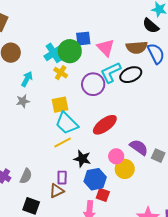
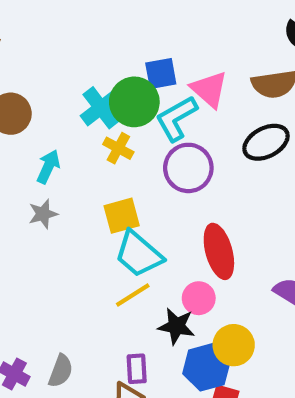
cyan L-shape: (111, 72) -> (176, 118), moved
red ellipse: (105, 125) -> (219, 251), turned -65
pink circle: (116, 156) -> (199, 298), moved
yellow circle: (125, 169) -> (234, 345), moved

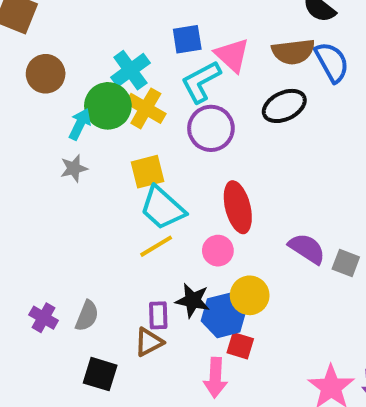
green circle: (134, 102) -> (108, 106), moved
yellow cross: (118, 148) -> (146, 108), size x1.4
black star: (176, 326) -> (193, 300), moved

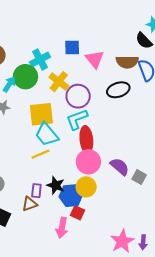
cyan L-shape: (201, 82) -> (77, 119), moved
yellow cross: (146, 108) -> (59, 82), moved
yellow square: (147, 172) -> (41, 114), size x1.4
pink circle: (218, 251) -> (88, 162), moved, size x1.5

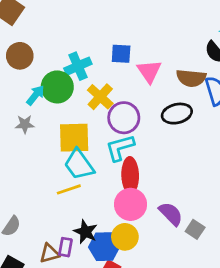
purple rectangle: (36, 191) -> (65, 247), moved

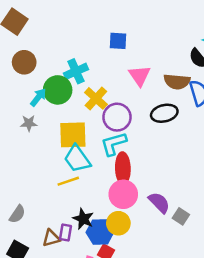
blue square: (121, 54) -> (118, 41), moved

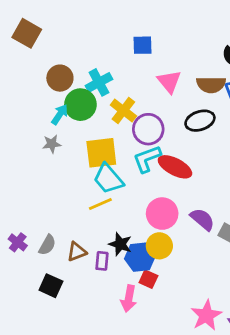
brown circle: (24, 62) -> (60, 78), moved
red ellipse: (123, 168) -> (175, 167), moved, turned -56
brown triangle: (51, 238) -> (77, 252), moved

